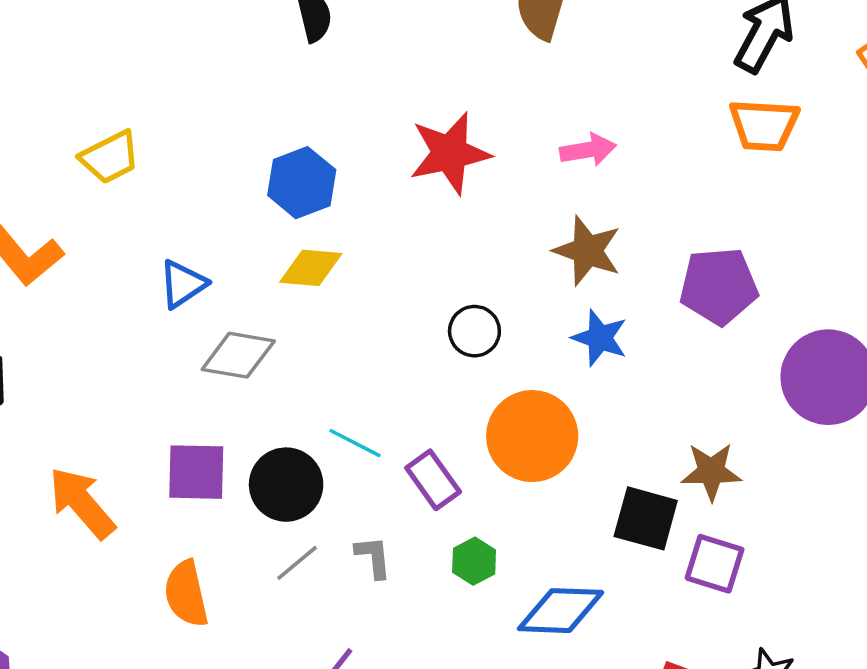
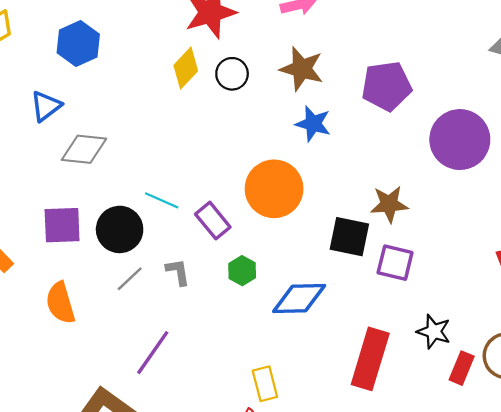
blue hexagon: (302, 183) -> (78, 43), moved
yellow diamond: (311, 268) -> (186, 68), moved, turned -48
black circle: (474, 331) -> (232, 74), moved

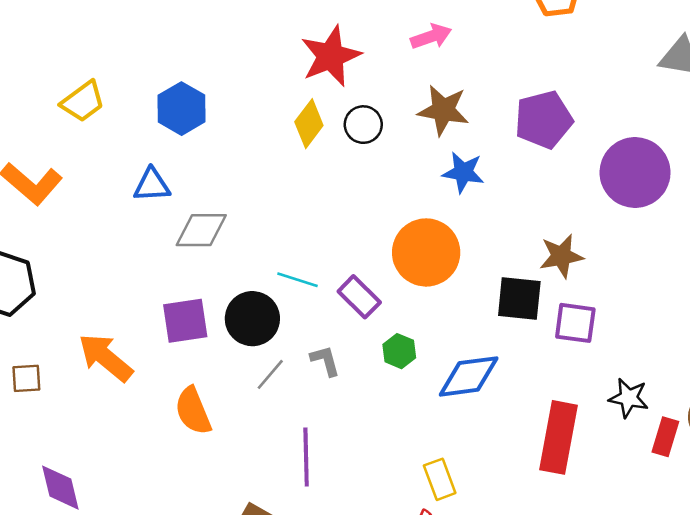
blue triangle: (46, 106) -> (152, 185), turned 40
purple line: (153, 353) -> (306, 457), turned -30

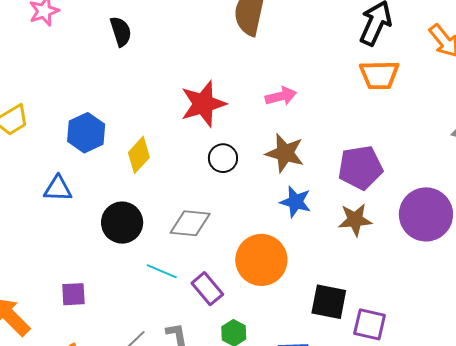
yellow diamond: (309, 124) -> (139, 155), moved
gray diamond: (201, 230) -> (190, 223), moved
brown star: (561, 256) -> (355, 220), moved
black circle: (252, 319) -> (122, 223), moved
purple square: (185, 321) -> (73, 294), size x0.7

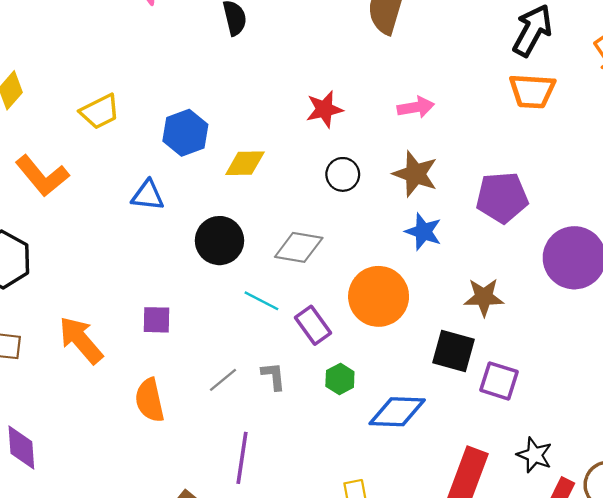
red star: (203, 104) -> (324, 109), size x0.7
yellow diamond: (139, 155) -> (245, 163), turned 42
brown star: (355, 220) -> (484, 297), moved

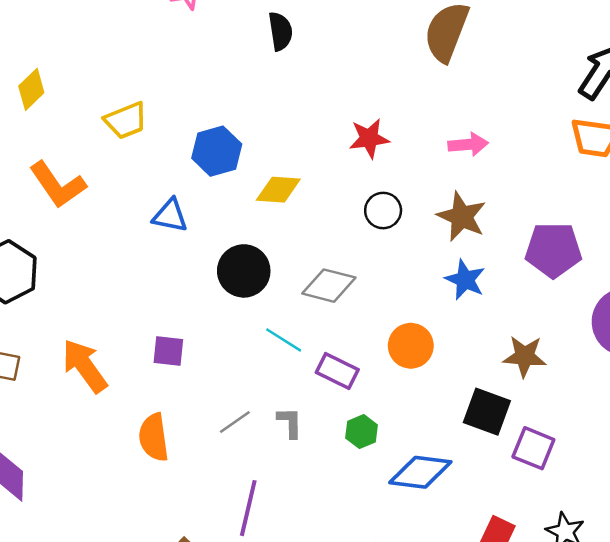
orange circle: (379, 296) -> (411, 346), size x0.7
purple rectangle: (313, 325) -> (337, 371), turned -33

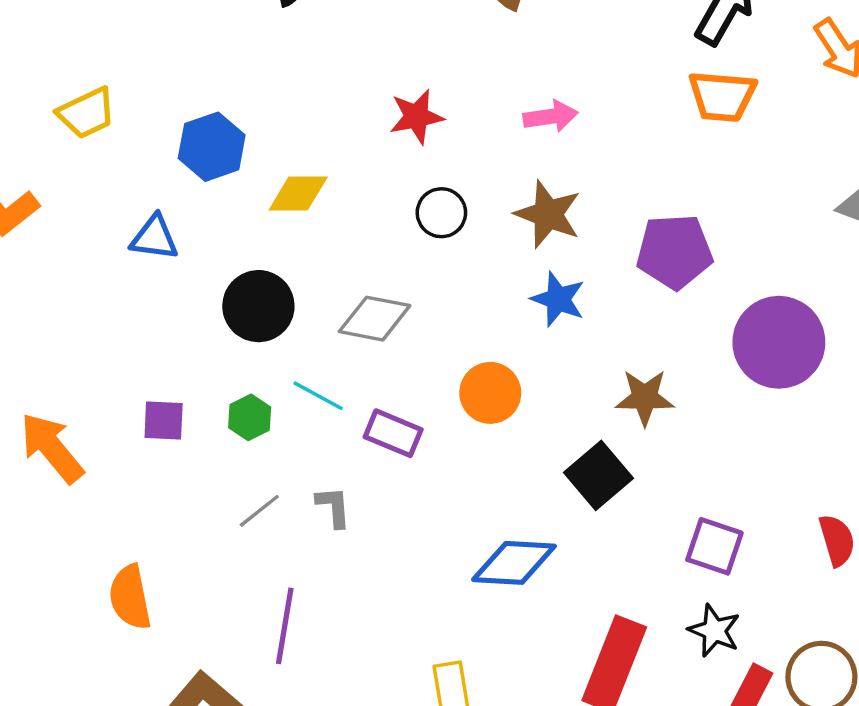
black square: (487, 412) -> (599, 475), turned 33
green hexagon: (362, 432) -> (250, 417), moved
orange semicircle: (154, 437) -> (130, 597), moved
purple square: (533, 448) -> (714, 546), moved

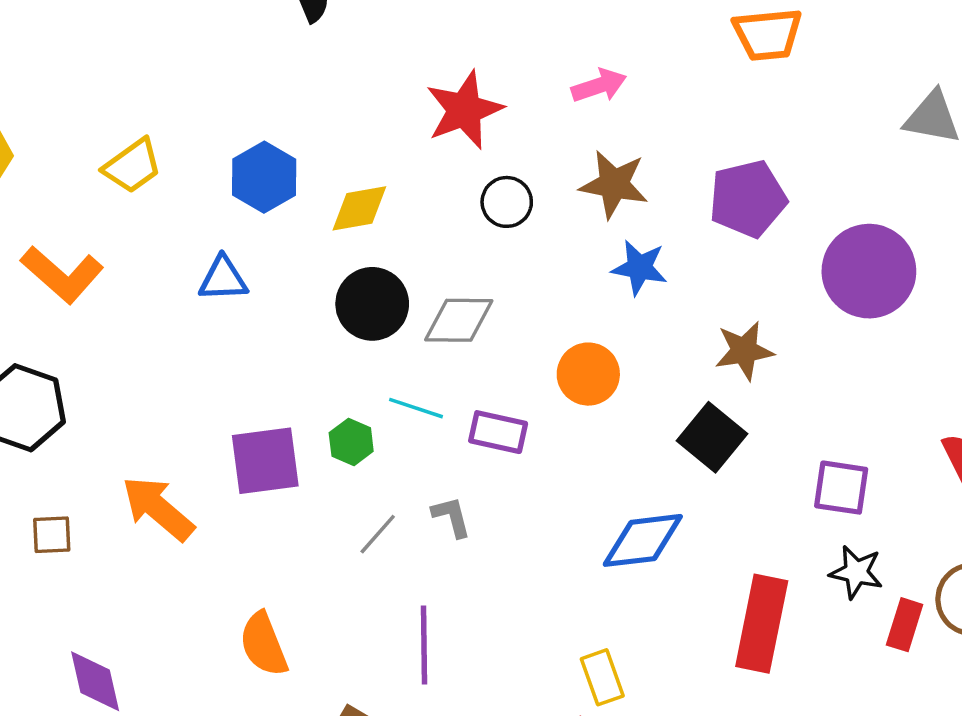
red star: (417, 117) -> (464, 110), size x1.4
black circle: (258, 306) -> (372, 304), moved
purple square: (164, 421) -> (265, 461), size x1.6

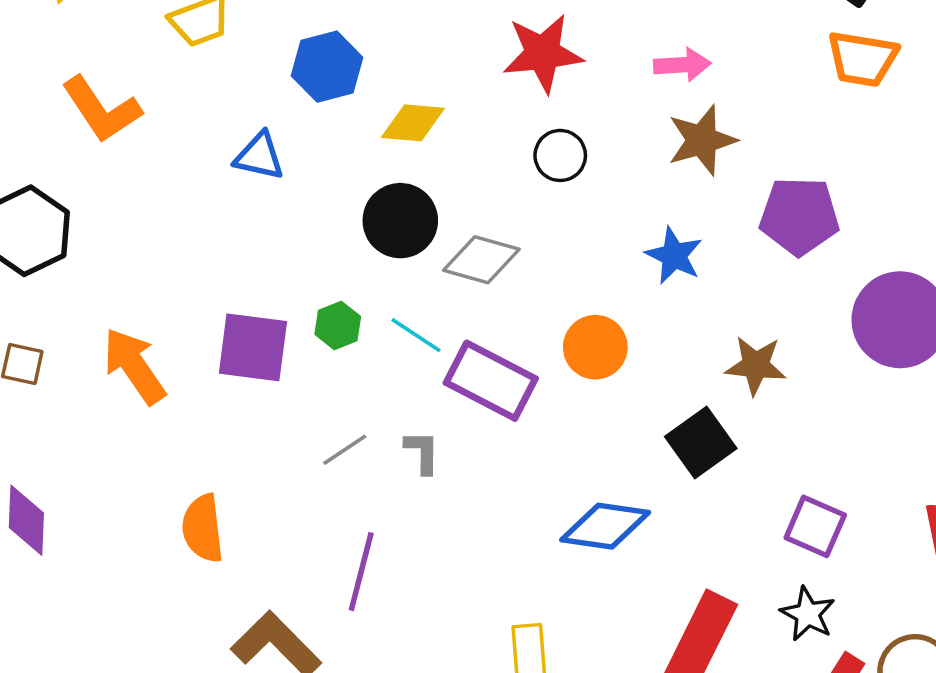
brown star: (614, 184) -> (702, 140), moved, turned 30
purple rectangle: (498, 432) -> (491, 381), size x1.5
green hexagon: (351, 442) -> (338, 325), moved

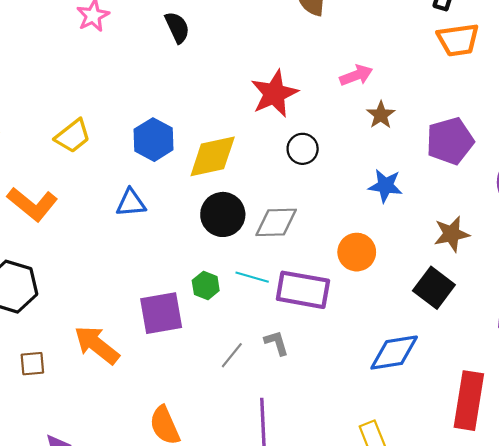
yellow diamond: (413, 123) -> (213, 156), size x1.4
brown star: (702, 140) -> (381, 115), size x0.7

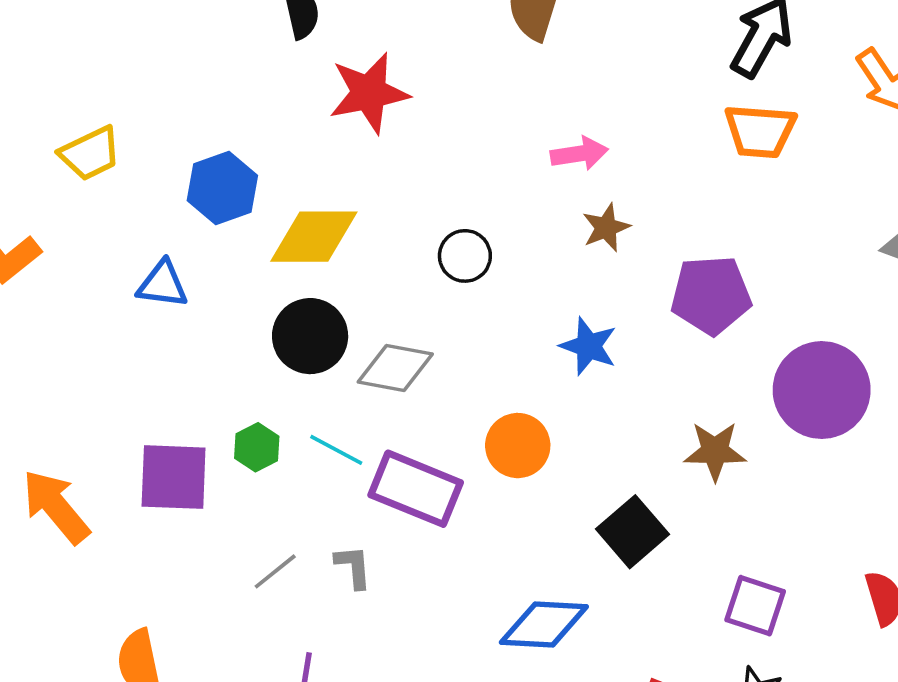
red star: (274, 94) -> (369, 93), moved
brown star: (452, 234) -> (715, 451), moved

